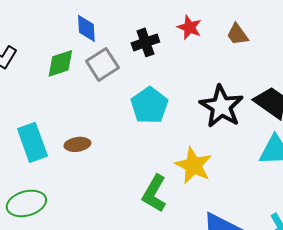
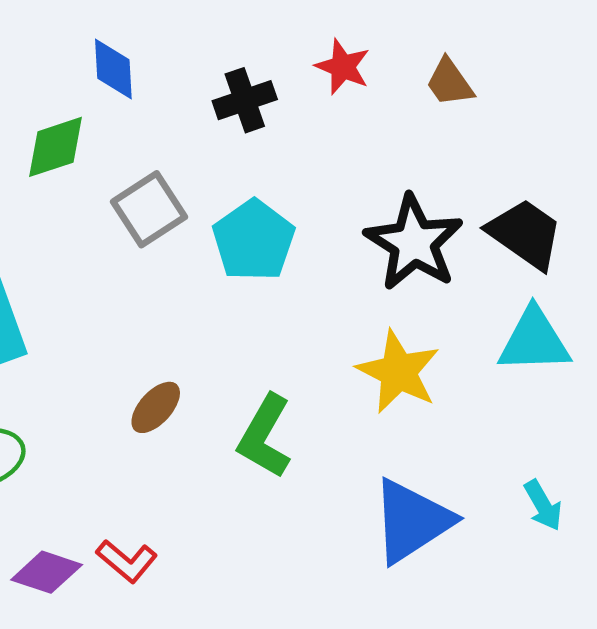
gray square: (102, 64) -> (149, 209), moved
brown ellipse: (77, 144) -> (156, 407), moved, turned -40
yellow star: (193, 165) -> (398, 372), moved

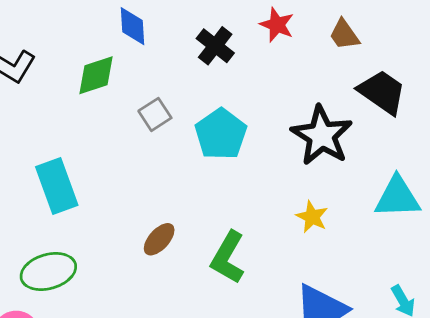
black cross: (245, 100) -> (215, 46), turned -33
gray square: (149, 209) -> (155, 114), size x0.7
black trapezoid: (525, 234) -> (382, 92), moved
yellow star: (398, 372) -> (312, 217), size x0.6

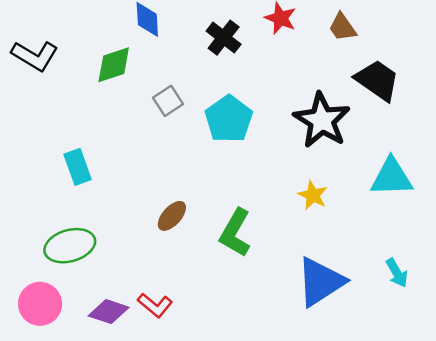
cyan rectangle: (57, 186) -> (78, 167), size x0.7

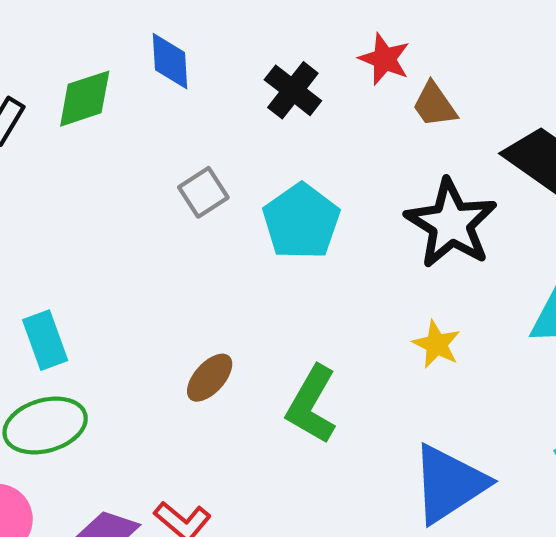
brown trapezoid: (343, 27) -> (434, 105), moved
green diamond: (114, 65) -> (85, 99), moved
cyan rectangle: (78, 167) -> (45, 340), moved

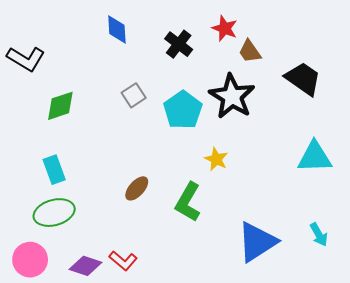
green diamond: (85, 99) -> (60, 106), moved
black star: (451, 224) -> (232, 96), moved
yellow star: (437, 344) -> (216, 159), moved

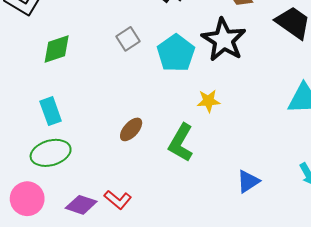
yellow star: (216, 159) -> (208, 101), turned -30
blue triangle: (257, 242) -> (248, 181), size x0.6

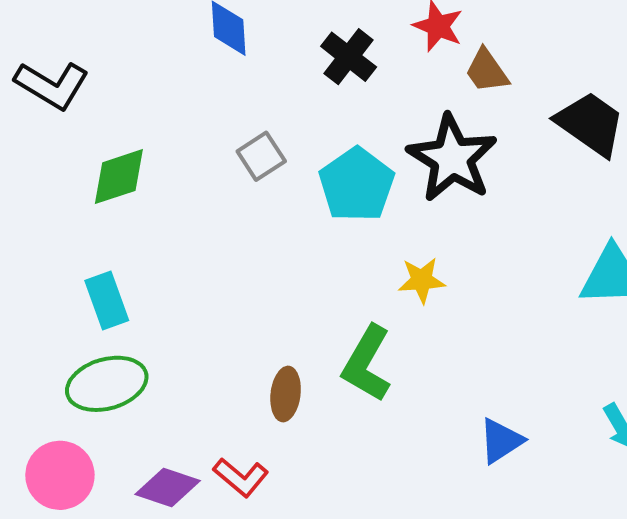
brown ellipse: (131, 129) -> (286, 394), moved, turned -35

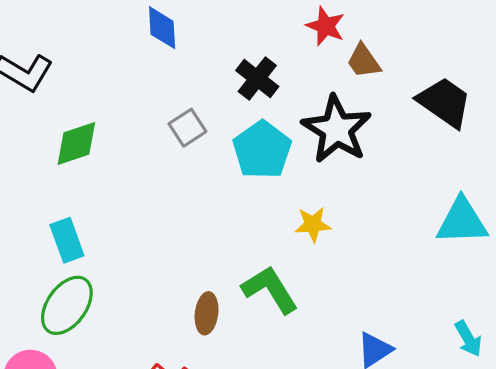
black cross: (349, 57) -> (257, 78), moved
green L-shape: (367, 364) -> (270, 289), turned 118
green ellipse: (107, 384) -> (67, 305), turned -38

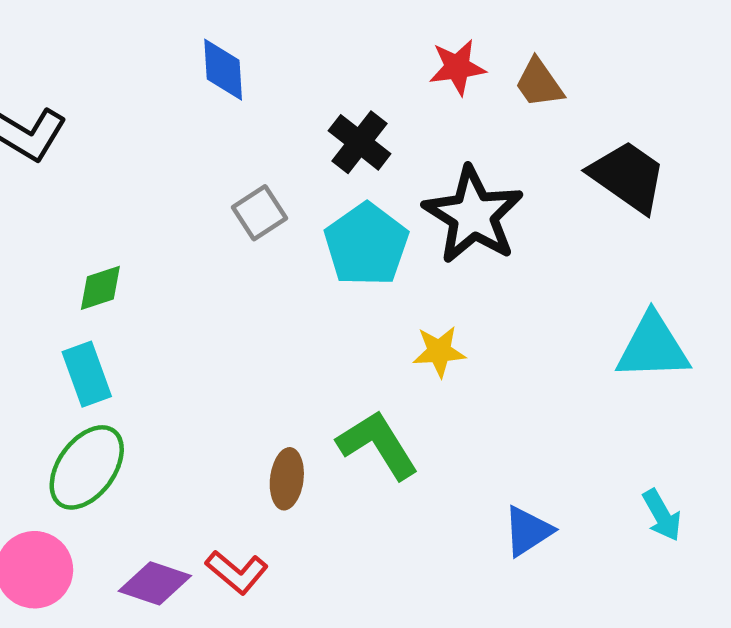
red star: (326, 26) -> (457, 67), turned -30
brown trapezoid: (364, 61) -> (539, 83), moved
green diamond: (76, 144) -> (100, 288), moved, size x0.7

